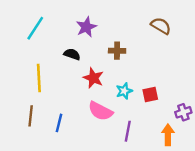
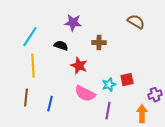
purple star: (86, 27) -> (73, 23), turned 30
cyan line: (35, 28) -> (30, 37), moved
cyan star: (124, 91) -> (109, 85), moved

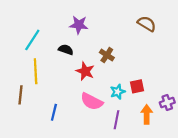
brown cross: (99, 43) -> (107, 55), moved, turned 32
brown line: (26, 98) -> (20, 95), moved
orange arrow: (142, 114) -> (147, 114), moved

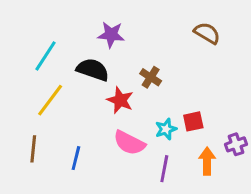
black semicircle: (66, 50) -> (93, 70), size x1.5
yellow line: (36, 71) -> (50, 100), turned 40
brown line: (20, 95) -> (33, 149), moved

